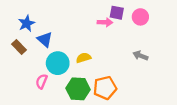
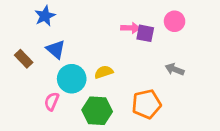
purple square: (117, 13) -> (145, 33), moved
blue star: (27, 23) -> (45, 16), moved
orange pentagon: (105, 88) -> (146, 104), moved

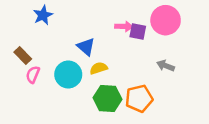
pink circle: (175, 21) -> (166, 20), size x1.5
blue triangle: (56, 49) -> (86, 47), moved
pink semicircle: (52, 101) -> (33, 74), moved
green hexagon: (97, 111) -> (107, 99), moved

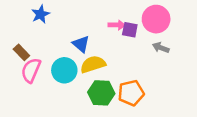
gray arrow: (166, 66) -> (161, 48), moved
yellow semicircle: (99, 68) -> (93, 64), size x1.5
pink semicircle: (33, 74) -> (31, 70), size x1.5

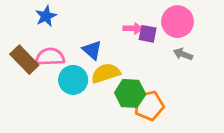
brown rectangle: (21, 52) -> (24, 60), size x1.5
pink semicircle: (31, 70) -> (50, 57), moved, turned 65
green hexagon: (101, 93) -> (130, 93), moved

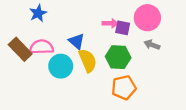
yellow semicircle: (106, 73) -> (88, 61), turned 85
green hexagon: (130, 93) -> (118, 57), moved

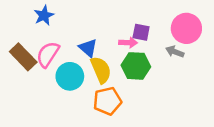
pink circle: (147, 18) -> (186, 28), moved
pink arrow: (110, 23) -> (128, 43), moved
pink semicircle: (42, 47) -> (48, 54), turned -55
orange pentagon: (124, 88) -> (107, 101), moved

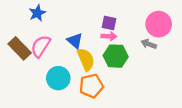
purple square: (141, 32) -> (109, 23), moved
cyan circle: (70, 76) -> (58, 78), moved

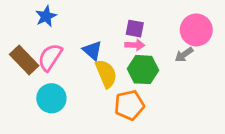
gray arrow: (149, 44) -> (184, 55), turned -56
cyan circle: (58, 78) -> (51, 98), moved
orange pentagon: (91, 86) -> (129, 105), moved

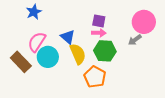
brown rectangle: (24, 60) -> (21, 62), moved
cyan circle: (51, 98) -> (48, 57), moved
orange pentagon: (129, 105) -> (95, 77), turned -30

